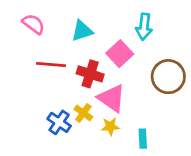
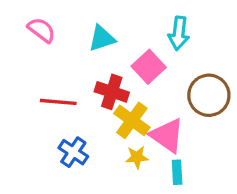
red line: (51, 64) -> (58, 102), moved
pink triangle: (112, 98) -> (167, 135), moved
yellow cross: (83, 113) -> (132, 120), moved, size x1.5

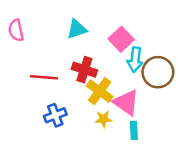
pink semicircle: (42, 30) -> (16, 30), moved, turned -140
cyan arrow: (179, 33) -> (135, 60), moved
pink square: (149, 67) -> (121, 39), moved
blue cross: (73, 152) -> (55, 115), turned 35

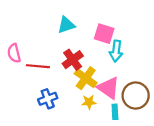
pink semicircle: (16, 30) -> (14, 53), moved
pink square: (121, 39) -> (104, 34), turned -30
red cross: (84, 70) -> (73, 60), turned 36
brown circle: (158, 72) -> (136, 96), moved

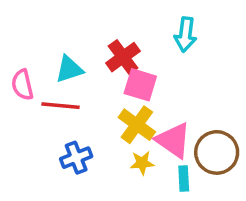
cyan triangle: (66, 25) -> (69, 69), moved
pink square: (104, 34) -> (140, 85), moved
cyan arrow: (116, 51) -> (185, 34), moved
red cross: (73, 60) -> (123, 57), moved

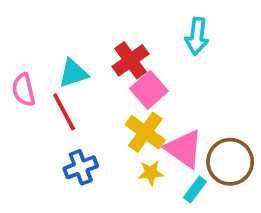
pink square: (140, 85) -> (149, 90), turned 32
red line: (61, 106) -> (64, 112), turned 57
cyan rectangle: (184, 178) -> (195, 189), turned 40

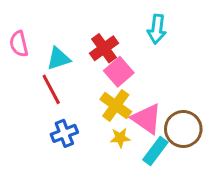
pink semicircle: (24, 90) -> (19, 44), moved
cyan rectangle: (195, 189) -> (155, 151), size x1.4

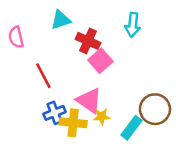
red cross: (104, 48) -> (88, 41), turned -30
cyan triangle: (58, 58) -> (61, 20), moved
yellow cross: (116, 105) -> (73, 123), moved, turned -30
pink triangle: (147, 119) -> (89, 100), moved

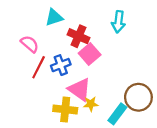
pink semicircle: (16, 37) -> (30, 44), moved, turned 144
red line: (43, 76) -> (39, 67), turned 55
blue cross: (55, 113) -> (61, 65), moved

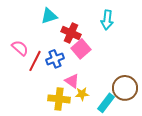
pink semicircle: (30, 44) -> (20, 48), moved
pink triangle: (80, 89) -> (72, 81), size x0.7

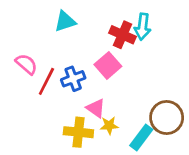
red cross: (71, 33) -> (123, 35), moved

